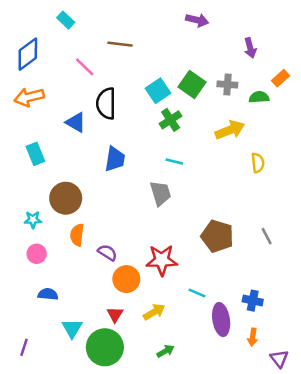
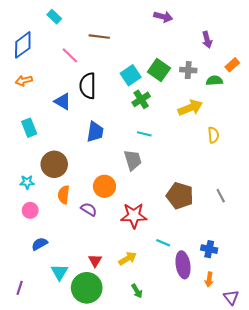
orange arrow: (29, 97) -> (24, 81), size x0.7
orange circle: (126, 279) -> (104, 186), moved
blue semicircle: (48, 294) -> (40, 244), turned -35
green arrow: (165, 351) -> (137, 291), turned 88

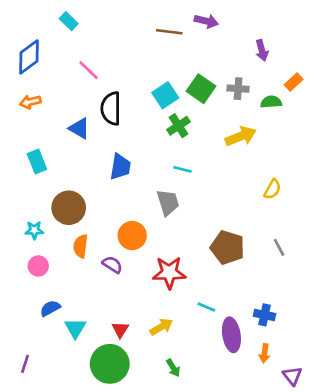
brown line: (99, 37) -> (169, 32), moved
yellow semicircle: (213, 135) -> (272, 189), moved, turned 35
cyan triangle: (59, 272) -> (75, 328), moved

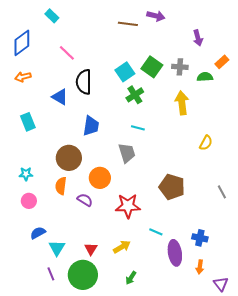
yellow arrow: (241, 136) -> (182, 103), turned -75
brown circle: (69, 208) -> (69, 158), moved
gray line: (279, 247) -> (222, 192), moved
purple line: (25, 364) -> (51, 274), moved, turned -40
green arrow: (173, 368) -> (131, 278), turned 64

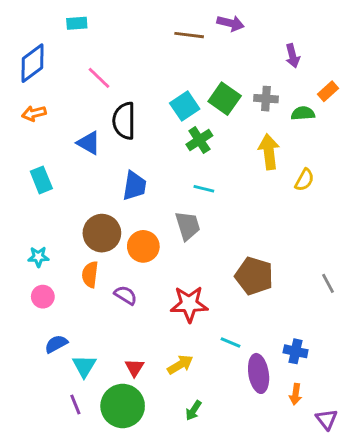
cyan rectangle: (52, 16) -> (77, 23), turned -48
yellow semicircle: (206, 143) -> (304, 180), moved
orange circle: (100, 178) -> (143, 246), moved

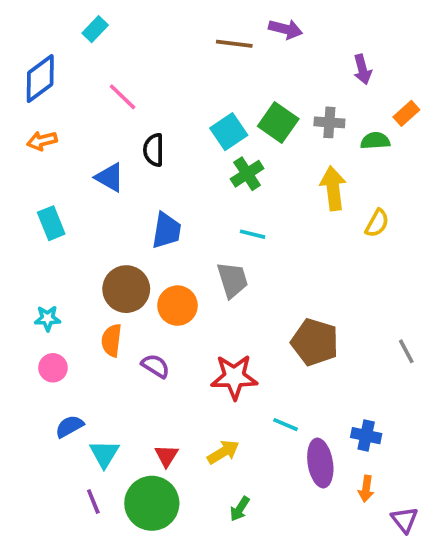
cyan rectangle: (77, 23) -> (95, 29), turned -42
black semicircle: (124, 121) -> (154, 150), size x0.7

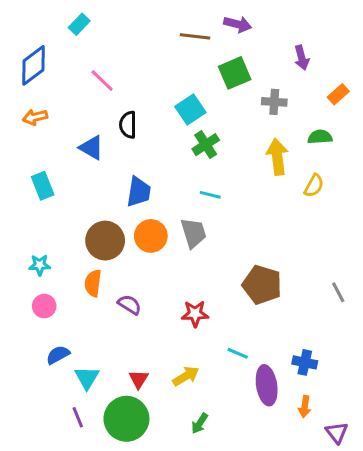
green square: (278, 122) -> (235, 73), moved, turned 32
green semicircle: (375, 141) -> (320, 137), moved
orange circle: (177, 306) -> (151, 236), moved
red star: (234, 377) -> (195, 314), size x0.7

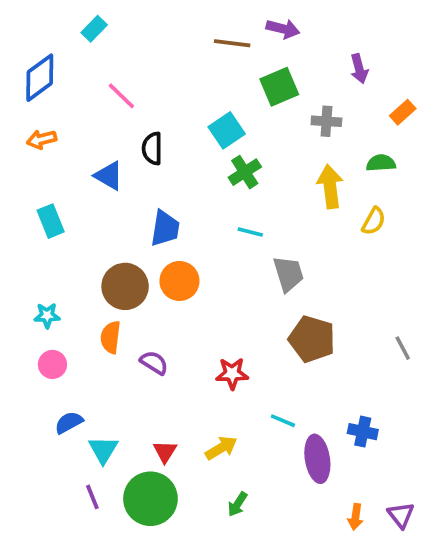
gray trapezoid: (193, 233) -> (288, 274), moved
orange arrow: (305, 407) -> (355, 517), moved

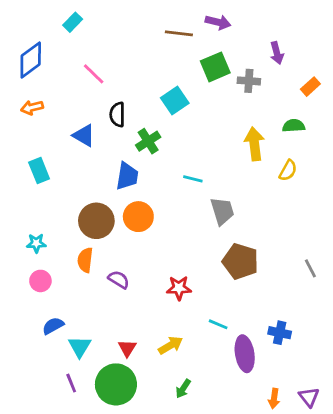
gray cross: (326, 121) -> (249, 81), moved
green cross: (245, 172) -> (148, 141), moved

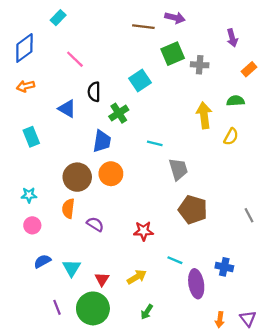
purple arrow: (277, 53) -> (232, 38), moved
cyan triangle: (80, 347) -> (72, 268), moved

